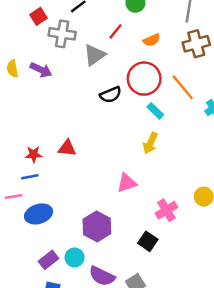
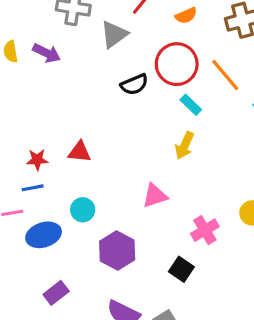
cyan circle: (75, 257) -> (83, 210), moved

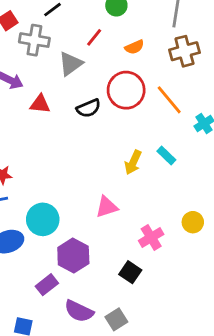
cyan rectangle: (191, 105) -> (166, 155), moved
red triangle: (80, 152) -> (40, 104), moved
cyan circle: (83, 210) -> (43, 219), size x1.5
purple rectangle: (56, 293) -> (47, 285), moved

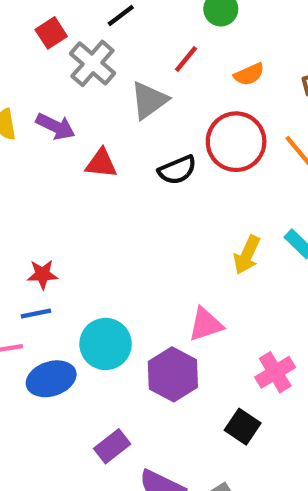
gray cross: (34, 40) -> (92, 63), turned 32
purple hexagon: (73, 256) -> (173, 374), moved

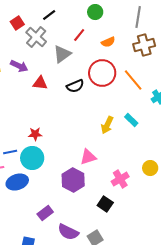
red star: (42, 274) -> (35, 134), moved
cyan circle: (106, 344) -> (32, 158), moved

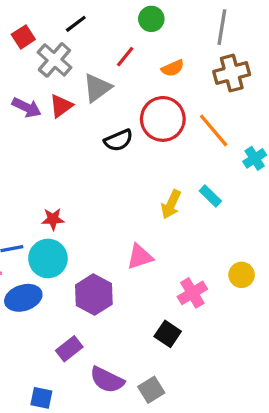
red triangle: (40, 83) -> (61, 106), moved, turned -42
purple hexagon: (73, 180) -> (94, 295), moved

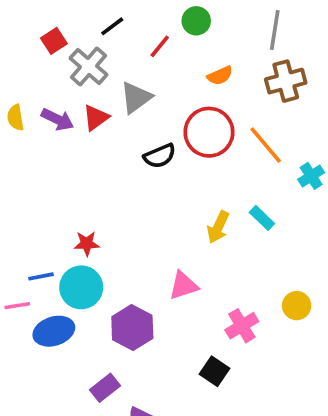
red line: (125, 57) -> (160, 46), moved

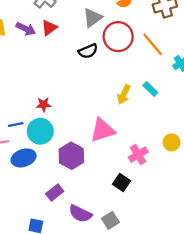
gray triangle: (136, 98) -> (93, 18), moved
pink triangle: (183, 286) -> (103, 130), size x1.4

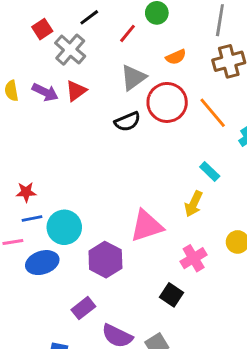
yellow arrow: (124, 95) -> (194, 204), moved
red star: (44, 105) -> (26, 192), moved

